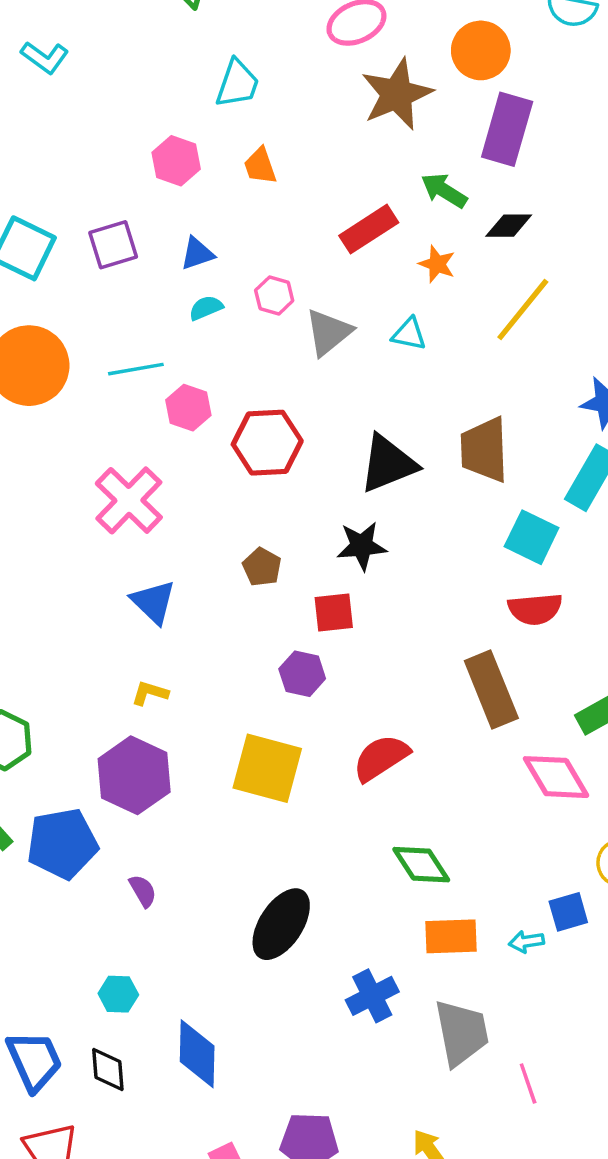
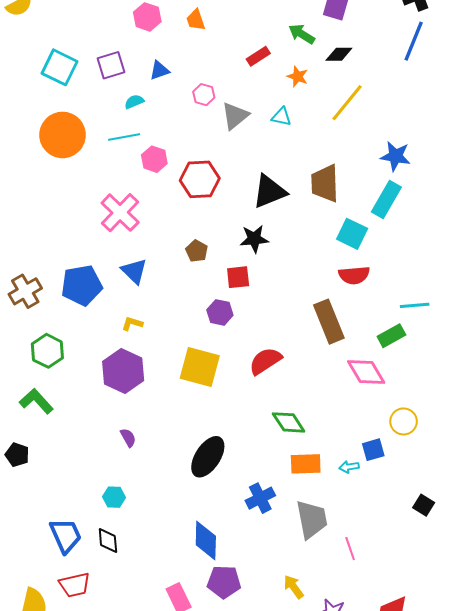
red rectangle: (369, 229) -> (258, 56), size x0.7
cyan semicircle: (206, 308) -> (134, 102), moved
blue pentagon: (62, 844) -> (82, 285), moved
blue diamond: (197, 1054) -> (206, 540), moved

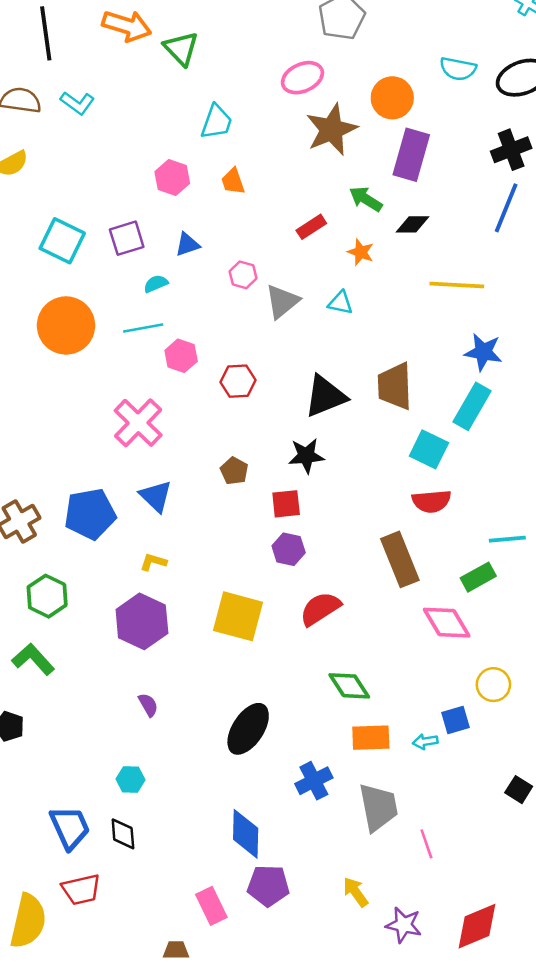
yellow line: (347, 103) -> (457, 285), moved, turned 54
red hexagon: (200, 179) -> (238, 381), size x0.7
purple hexagon: (220, 312) -> (289, 549), moved

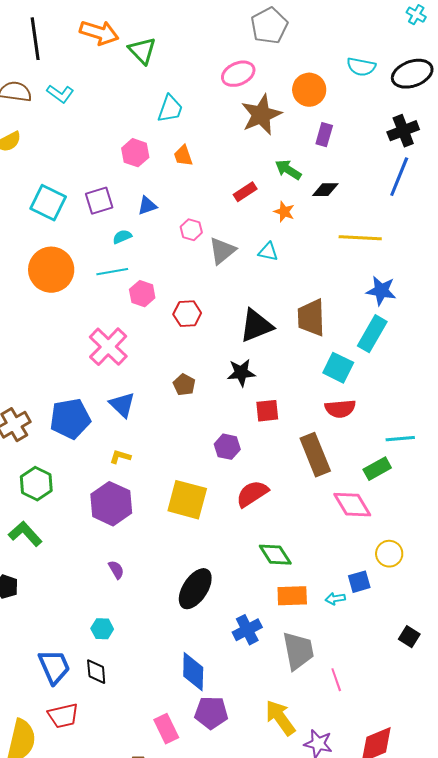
purple rectangle: (411, 155) -> (324, 135), size x0.6
red square: (286, 504) -> (267, 411), moved
yellow arrow: (356, 892) -> (280, 718), size x1.5

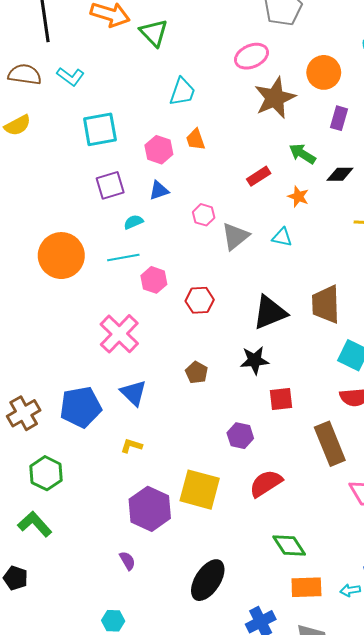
pink hexagon: (135, 153) -> (159, 150), moved
cyan square: (48, 203) -> (100, 129), moved, turned -36
purple hexagon: (111, 504) -> (150, 509), moved

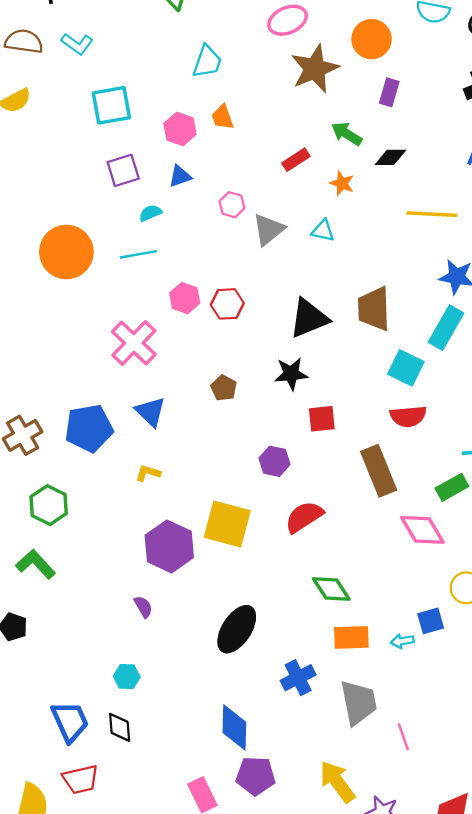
pink hexagon: (154, 280) -> (185, 298), moved

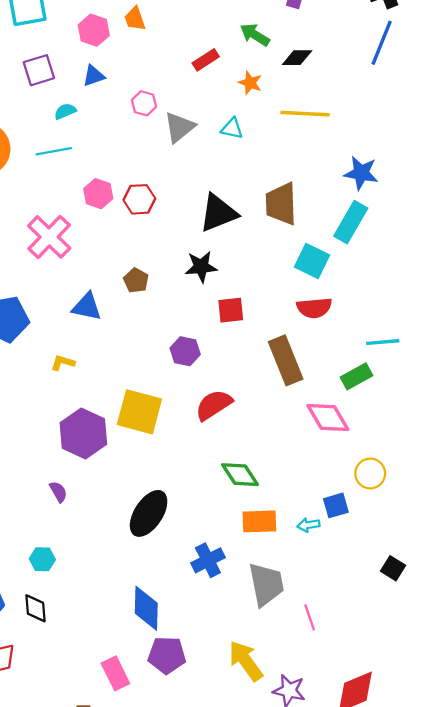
yellow line: (432, 214) -> (305, 114), moved
blue triangle: (150, 412) -> (87, 307), moved, turned -32

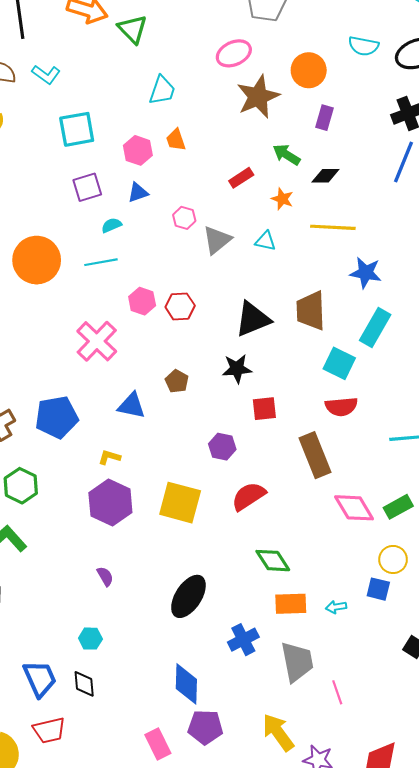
blue star: (361, 173) -> (366, 273), moved
green rectangle: (356, 376) -> (398, 507), moved
purple hexagon: (83, 433) -> (110, 503), moved
blue square: (336, 505) -> (378, 589), moved, turned 30

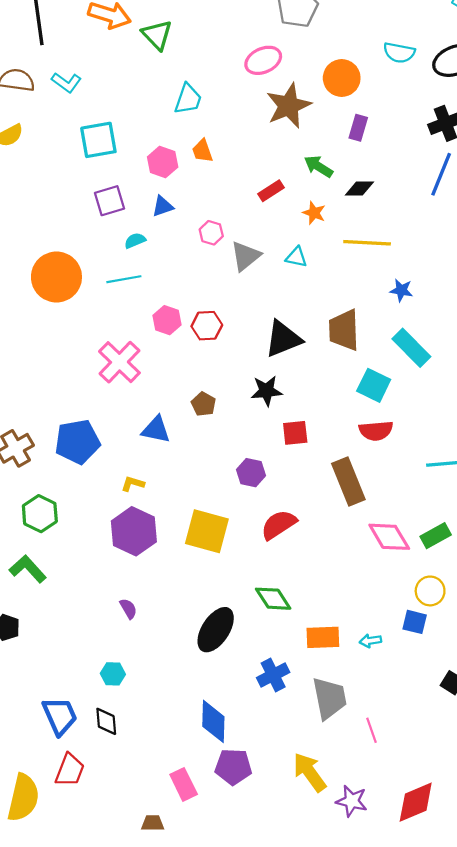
blue star: (366, 273) -> (401, 290), size x0.7
cyan rectangle: (375, 328) -> (411, 348), turned -75
green diamond: (273, 561) -> (273, 599), moved
red trapezoid: (49, 730) -> (70, 770), turned -56

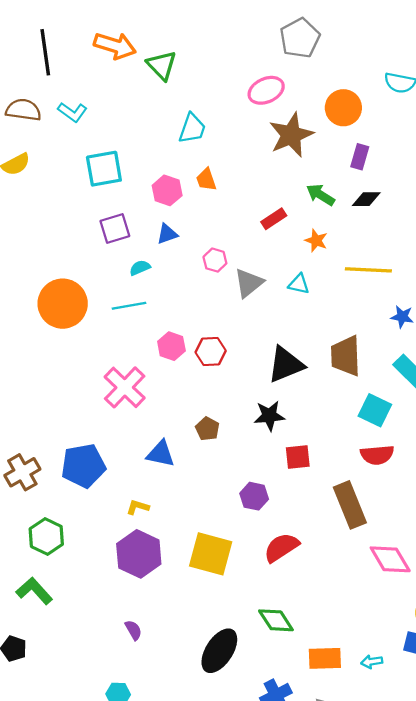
black diamond: (359, 189) -> (366, 199), moved

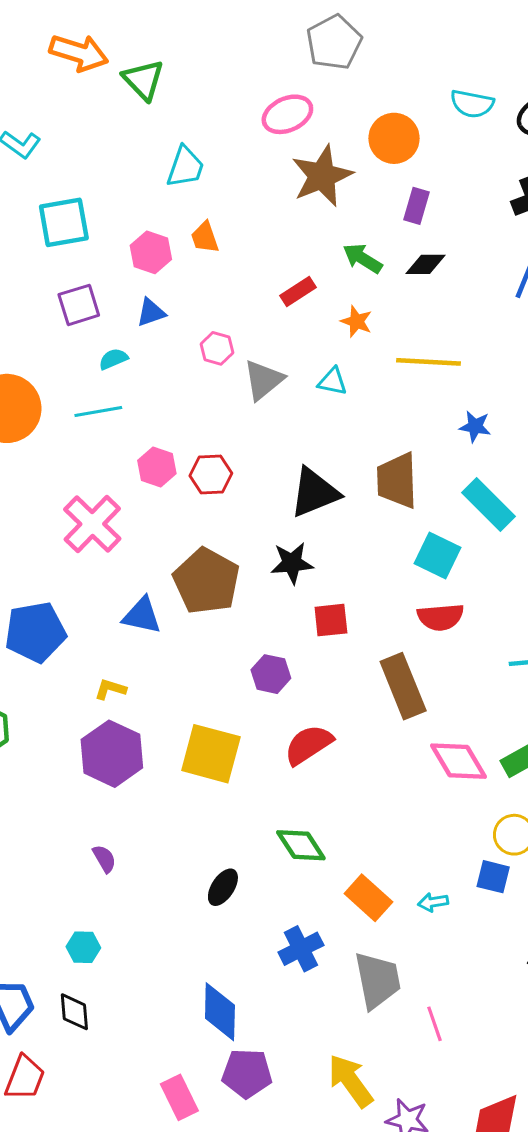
brown pentagon: (207, 429) -> (206, 581), size x2.0
black ellipse: (219, 651) -> (223, 887), size x0.6
orange rectangle: (325, 658) -> (368, 898), turned 44

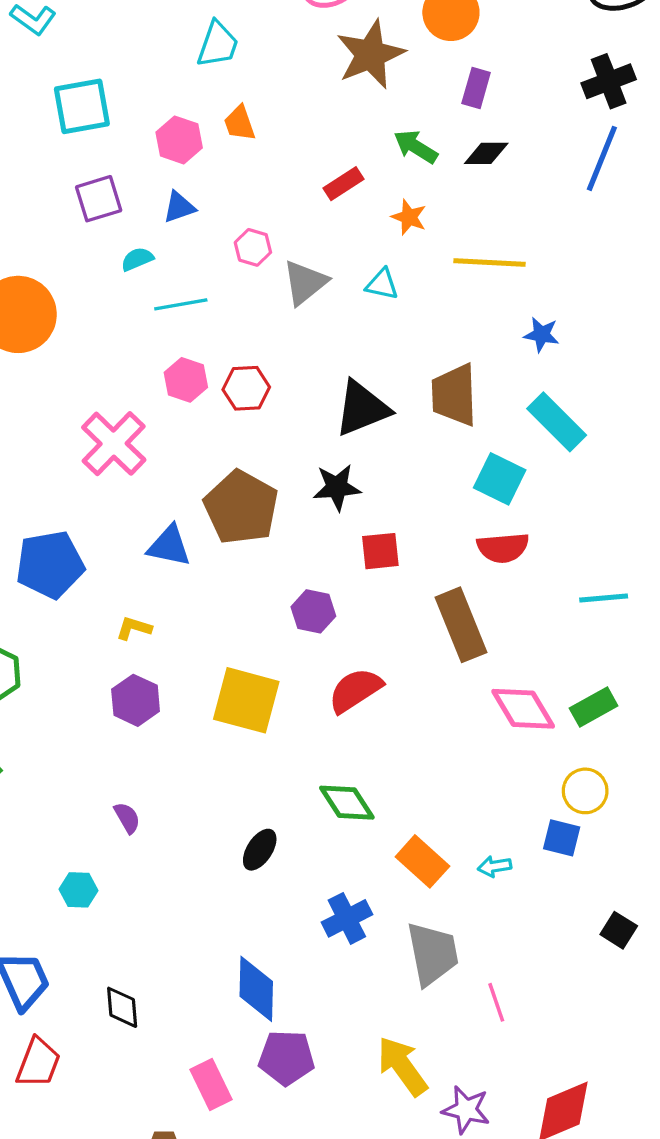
cyan line: (98, 411) -> (181, 304), moved
purple hexagon: (112, 754) -> (136, 700), size x0.7
cyan hexagon: (83, 947) -> (78, 890), moved
black diamond: (74, 1012) -> (122, 1007), moved

